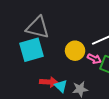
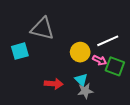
cyan square: (32, 50) -> (20, 51), moved, size x0.7
cyan triangle: (61, 86) -> (81, 80), moved

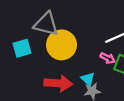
yellow circle: (80, 52) -> (62, 45), moved, size x1.4
red arrow: (54, 84) -> (58, 83), size x1.4

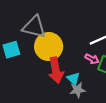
red arrow: (58, 83) -> (56, 70), moved, turned 75

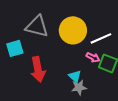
yellow circle: (49, 47) -> (73, 30), moved
red arrow: (56, 70) -> (38, 69), moved

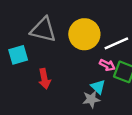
red arrow: (38, 69) -> (44, 79), size x0.7
cyan triangle: (75, 76) -> (98, 87), moved

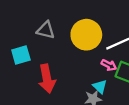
gray triangle: (43, 30) -> (46, 30), size x0.7
red arrow: (44, 79) -> (47, 79), size x1.4

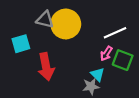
yellow circle: (86, 35) -> (66, 24), moved
pink arrow: (109, 65) -> (106, 54), turned 96

